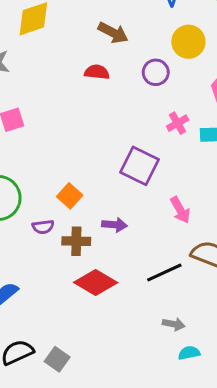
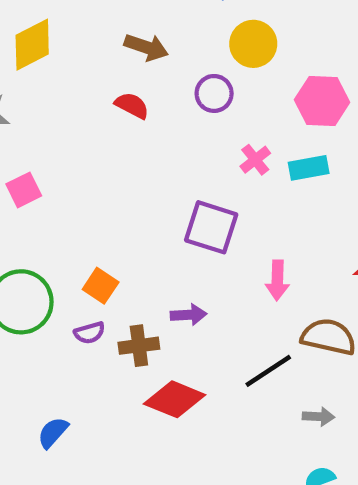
red semicircle: (97, 72) -> (132, 105), turned 30
orange square: (70, 196) -> (101, 286), moved
pink arrow: (180, 210) -> (277, 280), turned 40
gray arrow: (174, 324) -> (318, 417), moved

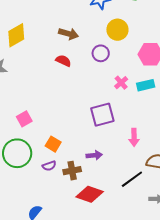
pink square: (24, 190) -> (24, 119), moved
purple square: (211, 227) -> (102, 115), turned -30

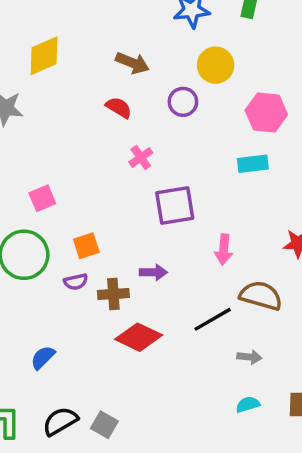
pink cross: (121, 83) -> (141, 158), moved
orange square: (53, 144) -> (86, 246), turned 35

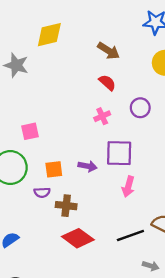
purple circle: (183, 102) -> (140, 108), moved
red semicircle: (119, 107) -> (107, 83), moved
pink arrow: (224, 249) -> (128, 187), moved
purple arrow: (153, 272) -> (88, 166), moved

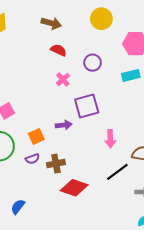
pink arrow: (128, 187) -> (110, 139), moved

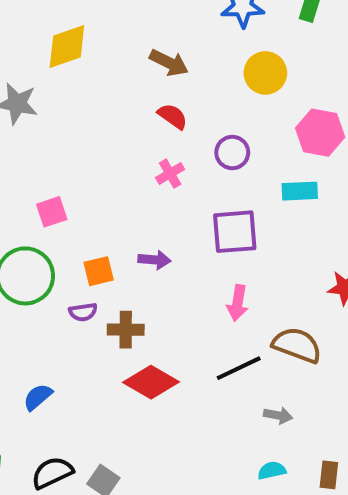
purple square: (87, 106) -> (235, 232), moved

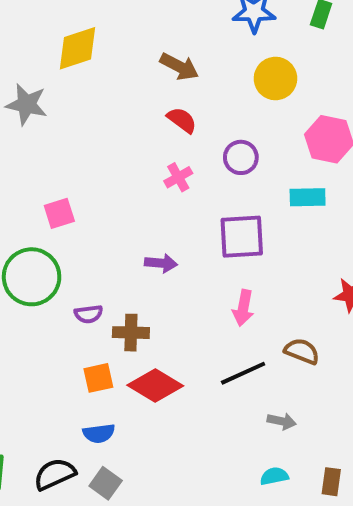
orange square: (99, 271) -> (98, 378), moved
brown semicircle: (297, 345) -> (302, 351), size x0.7
blue semicircle: (38, 397) -> (99, 433), moved, turned -148

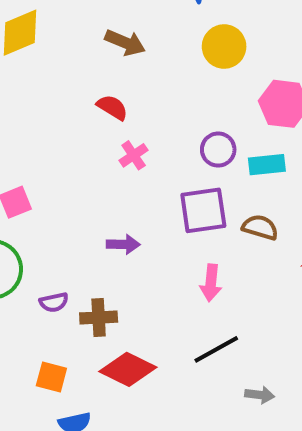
red semicircle: (182, 120) -> (112, 107), moved
purple circle: (241, 157) -> (218, 150), moved
brown semicircle: (302, 351) -> (260, 227), moved
orange square: (98, 378) -> (51, 377), moved, turned 32

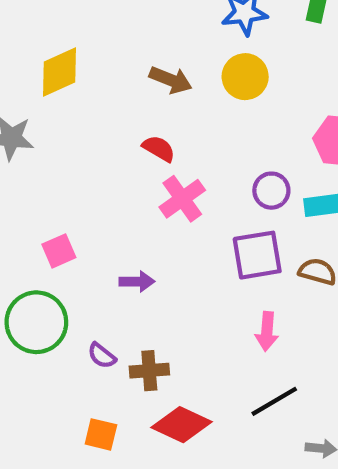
yellow circle: (224, 47) -> (245, 77), moved
pink cross: (134, 155) -> (182, 199), size x1.5
purple arrow: (123, 244) -> (137, 282), moved
purple semicircle: (54, 302) -> (102, 356), turned 52

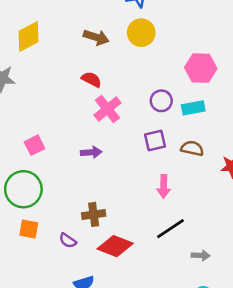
purple square: (257, 255) -> (155, 140), size x0.7
purple arrow: (137, 282) -> (91, 152), moved
purple semicircle: (102, 356) -> (68, 241), moved
orange square: (101, 434) -> (29, 229), moved

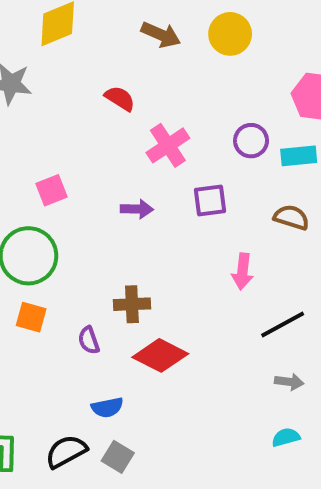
red semicircle: (91, 79) -> (120, 98), moved
purple square: (155, 140) -> (210, 200), moved
black line: (171, 229) -> (283, 324), moved
purple semicircle: (68, 241) -> (89, 340), turned 30

